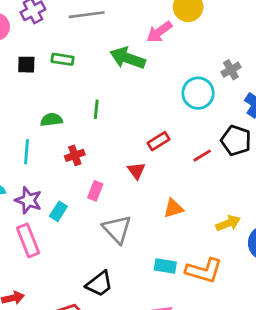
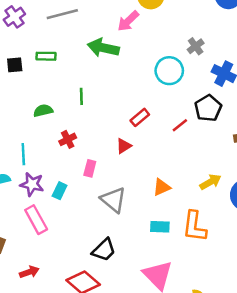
black pentagon: (236, 141) -> (208, 108), turned 30
cyan line: (27, 152) -> (23, 154), moved
red triangle: (136, 171) -> (124, 146), turned 42
orange triangle: (173, 208) -> (162, 187), moved
orange L-shape: (204, 271) -> (194, 226), turned 88

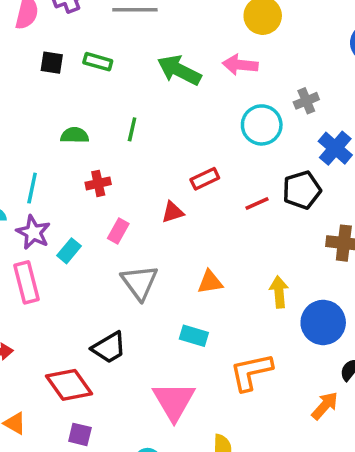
pink arrow: (128, 21) -> (240, 65), moved, turned 35
yellow arrow: (210, 182) -> (279, 292), turned -80
orange L-shape: (194, 226) -> (251, 372), moved, turned 56

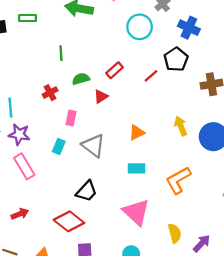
green semicircle: (75, 135) -> (81, 79), moved
cyan rectangle: (69, 251) -> (59, 146), moved

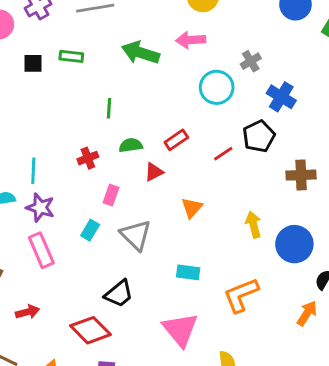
orange triangle: (137, 133) -> (192, 208), moved, turned -30

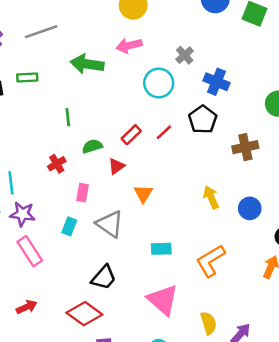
red line: (223, 154) -> (164, 132), moved
orange triangle: (192, 208) -> (143, 194), moved
blue circle: (294, 244) -> (250, 208), size x0.7

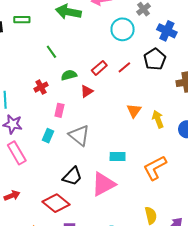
green line: (68, 117) -> (51, 52), turned -32
orange triangle: (143, 194) -> (134, 111), moved
pink triangle: (163, 300) -> (103, 184), moved, turned 48

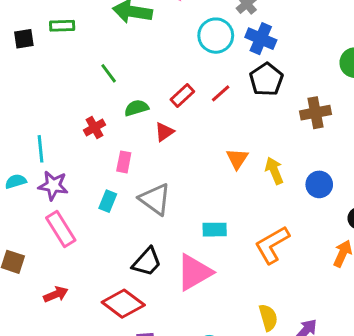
blue cross: (167, 31) -> (261, 39), moved

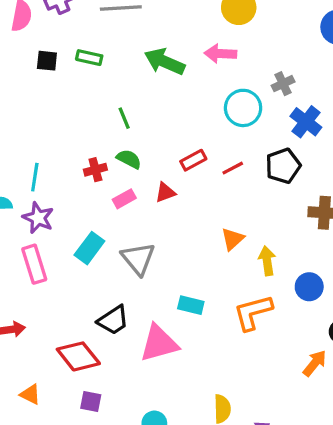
blue cross: (261, 39) -> (306, 122), moved
green semicircle: (136, 108) -> (129, 159), moved, turned 30
pink rectangle: (124, 162) -> (124, 199), moved, turned 35
cyan rectangle: (108, 201) -> (89, 248), size x1.4
orange L-shape: (272, 245) -> (253, 312), moved

